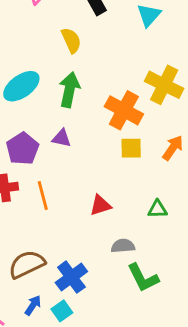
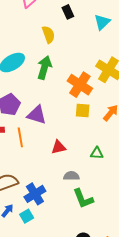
purple triangle: (62, 138) -> (37, 115), moved, size x1.5

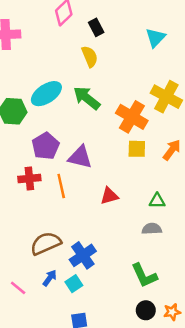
black rectangle: (68, 12) -> (96, 27), moved
green arrow: (44, 68) -> (87, 98), turned -65
gray semicircle: (71, 176) -> (152, 229), moved
green L-shape: (83, 199) -> (144, 275), moved

